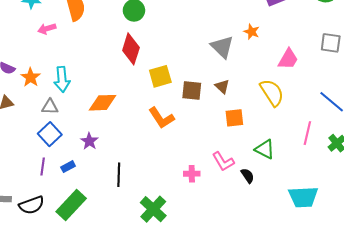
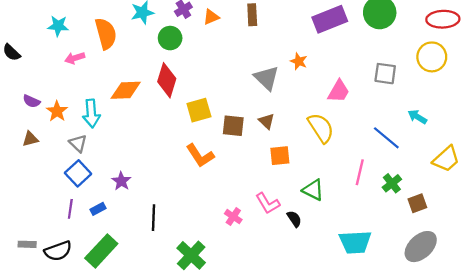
orange diamond: (103, 103) -> (126, 90), moved
gray triangle: (50, 107) -> (78, 143), turned 42
pink cross: (192, 174) -> (233, 217), turned 35

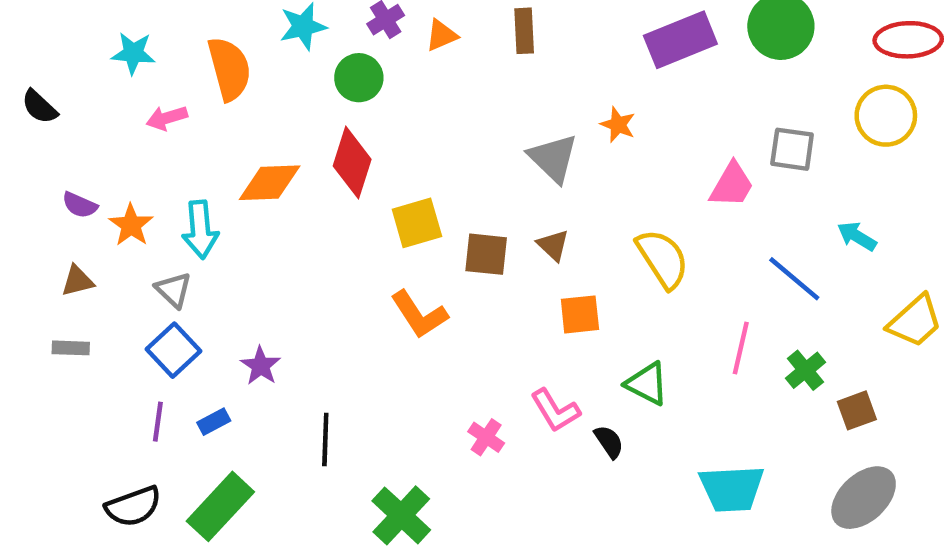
pink trapezoid: (339, 91) -> (732, 185), moved
gray rectangle: (27, 244) -> (71, 348), moved

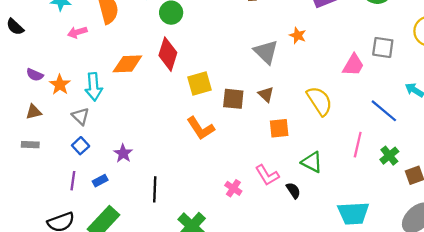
blue square: (173, 350) -> (81, 146), size x0.7

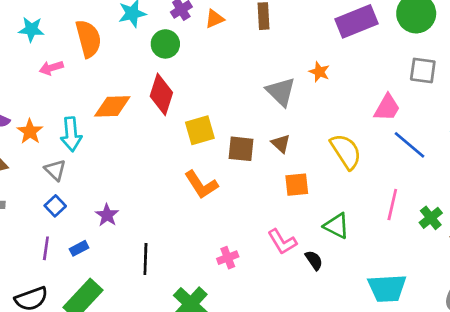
gray square: (383, 48) -> (423, 71), moved
blue line: (384, 111) -> (410, 145), moved
pink cross: (233, 188) -> (228, 258), moved, turned 35

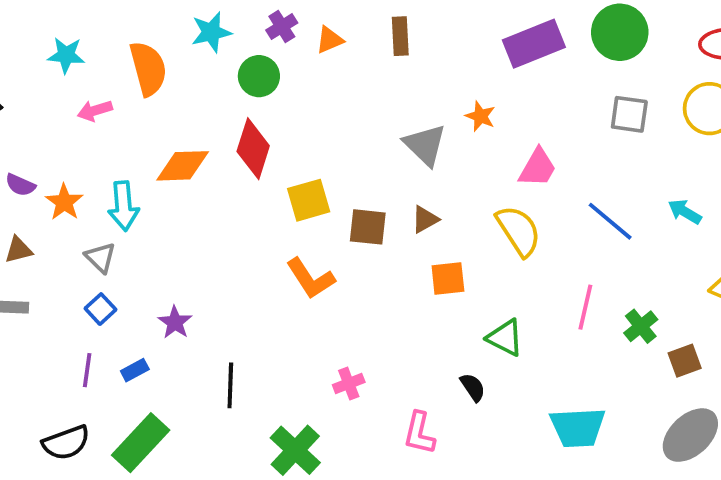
pink trapezoid: (387, 108) -> (538, 168), moved
brown triangle: (281, 143) -> (425, 219), turned 48
pink L-shape: (282, 242) -> (419, 433), moved, turned 44

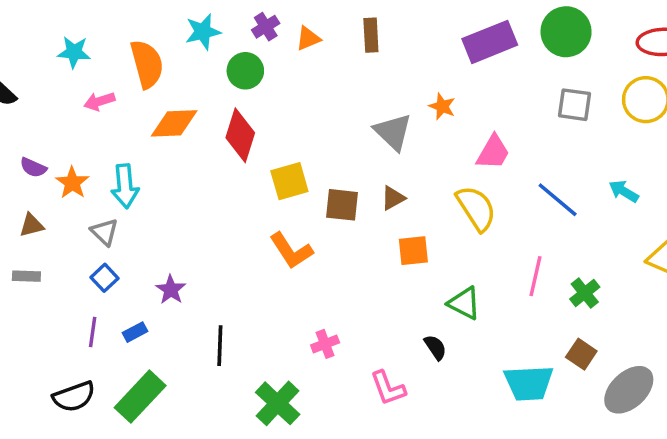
orange diamond: (183, 166) -> (174, 123), moved
brown square: (685, 361) -> (581, 354), moved, turned -36
pink L-shape: (419, 433) -> (388, 388), turned -33

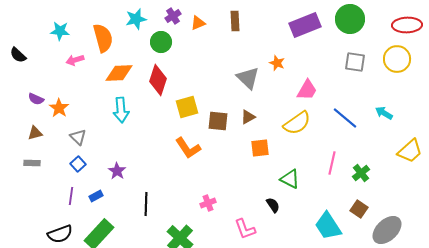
cyan arrow: (125, 186) -> (121, 110), moved
yellow semicircle: (476, 208) -> (297, 123), turned 88
cyan trapezoid: (529, 383) -> (328, 226), turned 60

